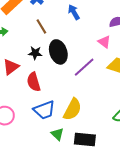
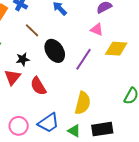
black star: (35, 53) -> (23, 59), moved
blue trapezoid: (44, 110) -> (49, 123), moved

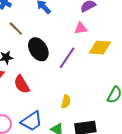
pink triangle: (97, 30) -> (81, 28), turned -32
yellow semicircle: (83, 103) -> (66, 102), size x0.6

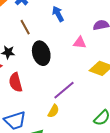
pink triangle: (81, 28) -> (80, 43), moved
purple line: (67, 58) -> (64, 90), moved

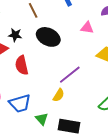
black ellipse: (41, 53) -> (48, 37), turned -50

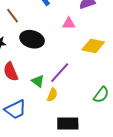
green triangle: (42, 119) -> (38, 81), moved

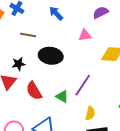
brown line: (13, 16) -> (28, 35), turned -35
yellow semicircle: (52, 95) -> (90, 113), moved

